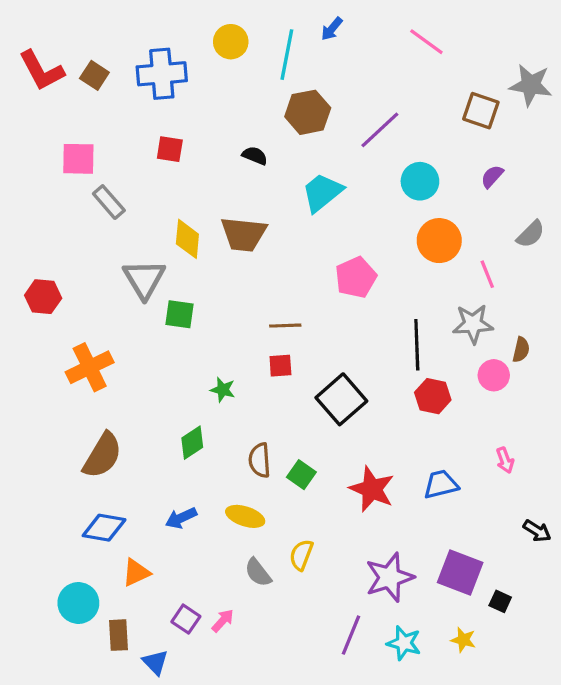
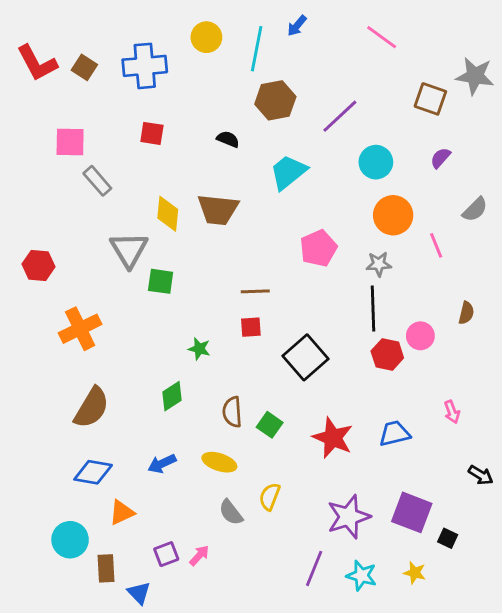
gray star: (473, 324) -> (379, 264), moved, size x0.7
pink circle: (494, 375) -> (420, 336), moved
purple square: (186, 619) -> (166, 554), turned 35

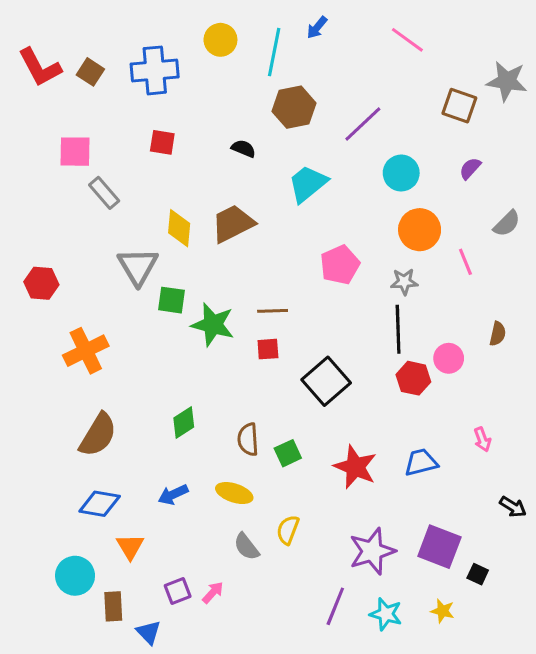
brown trapezoid: (218, 209) -> (233, 224), turned 147
green star: (199, 349) -> (213, 325), moved, size x1.8
green square: (270, 425) -> (288, 453), turned 30
orange triangle: (122, 512) -> (130, 547), turned -36

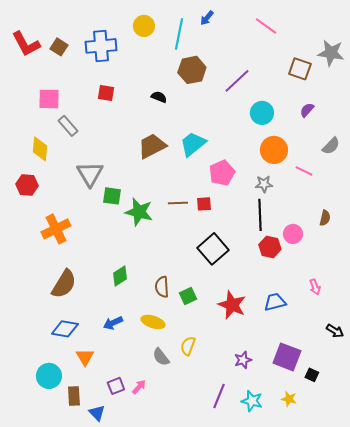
cyan trapezoid: (308, 184) -> (193, 144), moved
yellow diamond: (179, 228) -> (40, 149), moved
pink line: (465, 262) -> (304, 171), turned -42
red square: (268, 349) -> (204, 204), moved
purple star: (372, 551) -> (243, 360), size x0.6

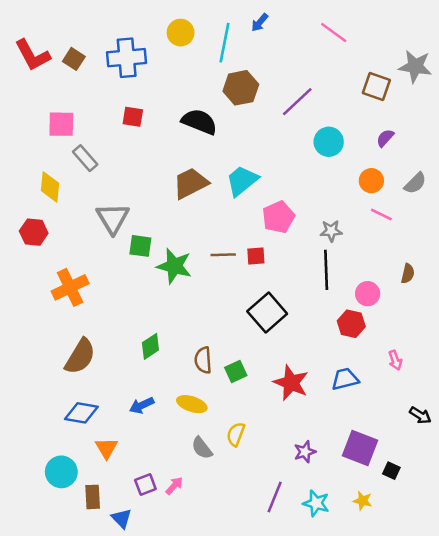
black semicircle: (159, 97) -> (199, 122), size x1.8
orange circle: (274, 150) -> (371, 181), moved, size x0.7
red hexagon: (270, 247) -> (351, 324), moved

